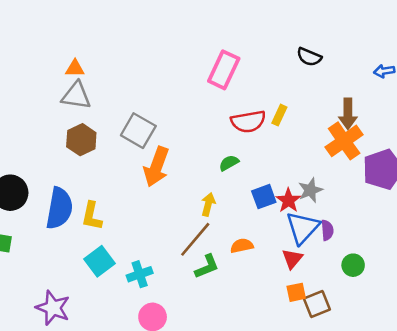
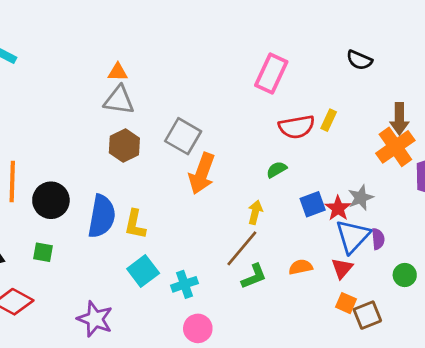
orange semicircle: (242, 246) -> (301, 267), moved
orange square: (296, 292) -> (346, 303), turned 36

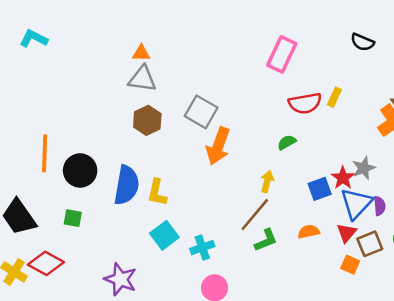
blue square: (313, 204) -> (320, 189), moved
brown square: (367, 315) -> (370, 244), moved

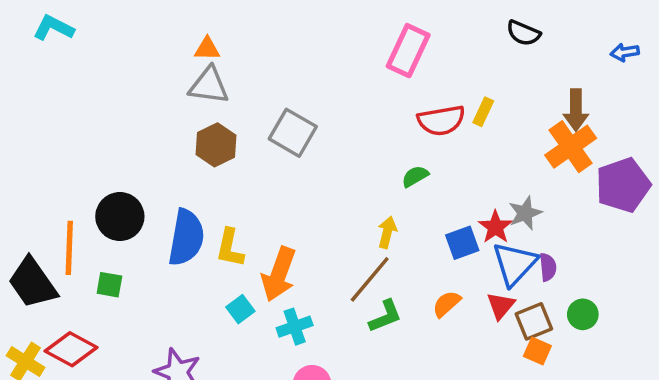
orange arrow: (218, 146) -> (279, 274), moved
orange line: (45, 153) -> (69, 248), moved
orange semicircle: (309, 232) -> (447, 304), turned -30
cyan square: (164, 235) -> (240, 309), size x0.7
orange square: (350, 265) -> (537, 351), moved

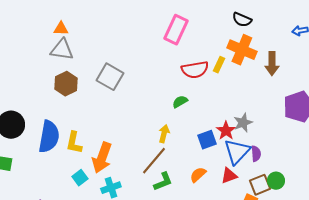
orange cross: (571, 147) -> (242, 50), moved, turned -32
red triangle: (501, 306) -> (229, 176), turned 30
brown square: (534, 321) -> (260, 185), moved

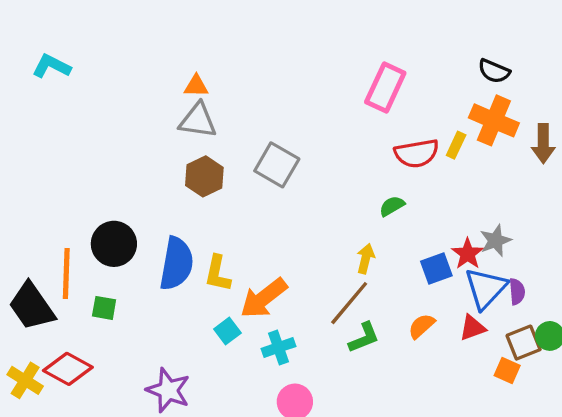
orange arrow: (102, 158) -> (264, 298), turned 32

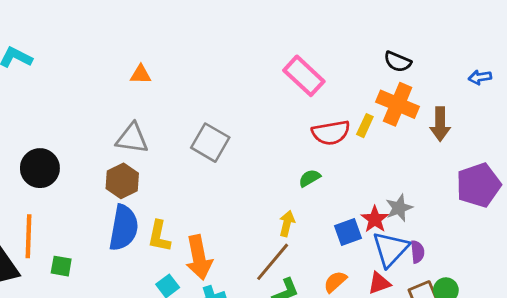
pink rectangle: (385, 88) -> (304, 76), turned -72
gray triangle: (198, 120) -> (132, 138), moved
brown hexagon: (204, 176) -> (122, 181), moved
black circle: (114, 244) -> (40, 168), moved
orange arrow: (264, 298) -> (199, 258), turned -63

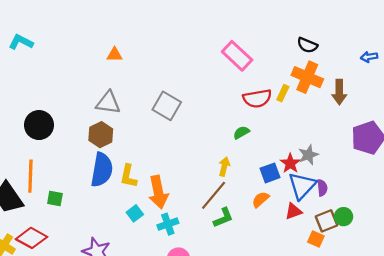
orange semicircle: (335, 282) -> (260, 200), moved

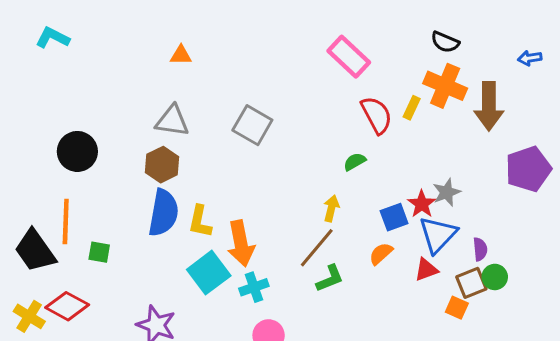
brown arrow: (339, 92) -> (489, 106), size x1.4
red semicircle: (257, 98) -> (377, 115), turned -108
purple semicircle: (322, 188) -> (480, 249), moved
cyan square: (135, 213) -> (209, 273), size x1.8

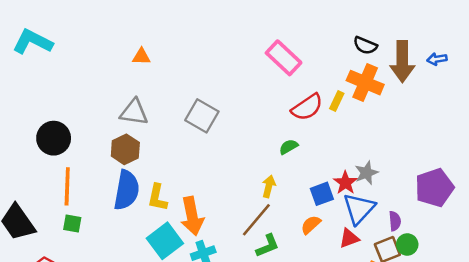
cyan L-shape: (53, 38) -> (33, 42), size x1.4
brown arrow: (489, 106) -> (402, 61), moved
red semicircle: (377, 115) -> (307, 107), turned 84
purple pentagon: (528, 169) -> (434, 188), moved
orange line: (66, 222) -> (67, 186), moved

